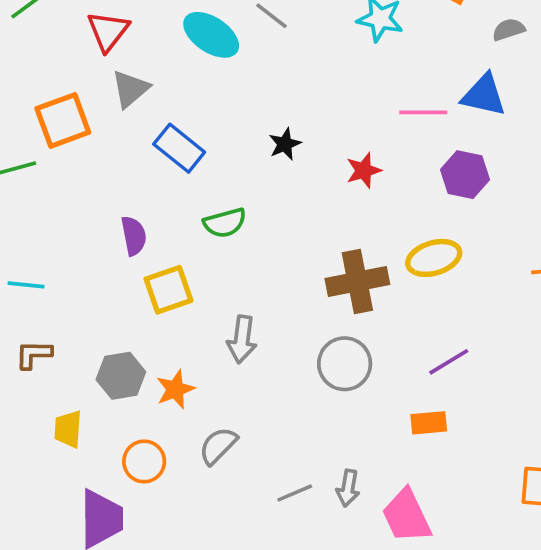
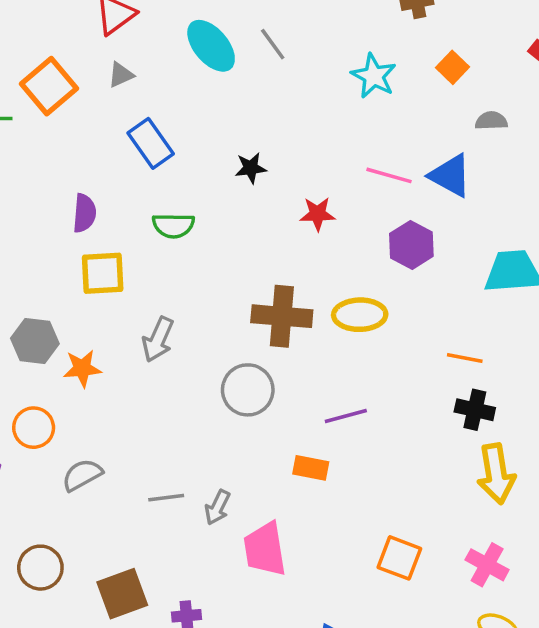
gray triangle: (130, 89) -> (121, 75), size x0.7
orange square: (63, 120) -> (49, 86), turned -36
gray semicircle: (218, 446) -> (82, 475), moved

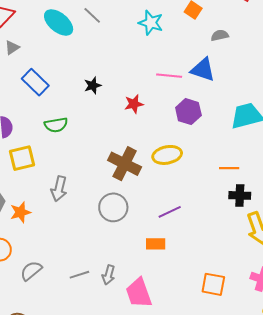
brown cross: (282, 316) -> (125, 164), turned 32

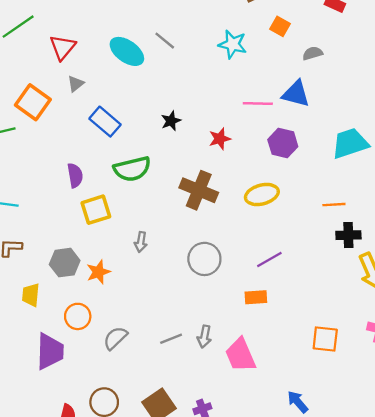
green semicircle: (56, 125) -> (132, 169), size x1.4
brown cross: (125, 164) -> (199, 190), moved
gray arrow: (59, 189) -> (141, 242), size x0.7

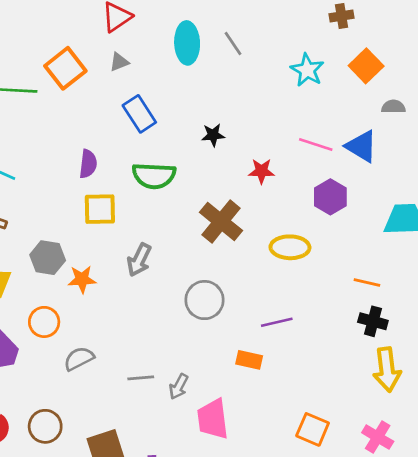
orange square: (280, 26) -> (366, 66), size x1.4
cyan ellipse: (127, 51) -> (187, 43), turned 36
gray arrow: (141, 242) -> (139, 260), size x1.4

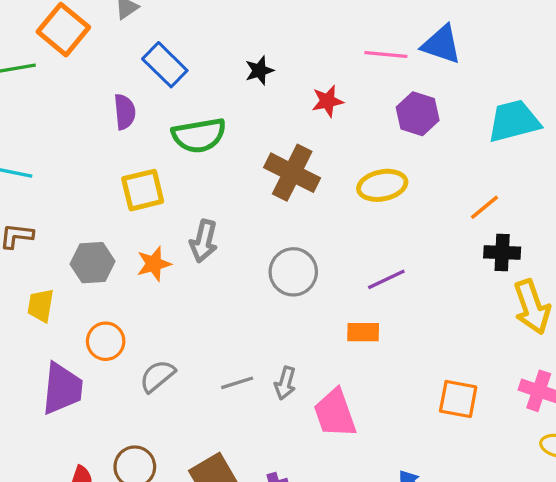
purple semicircle: (88, 164) -> (125, 112), moved
orange star: (82, 279) -> (154, 264), moved
orange line: (367, 282) -> (484, 207), turned -40

